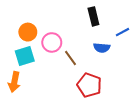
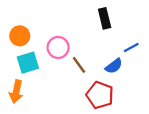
orange circle: (28, 32) -> (20, 36), moved
blue line: (123, 32) -> (131, 47), moved
blue semicircle: (102, 48) -> (114, 66), moved, turned -42

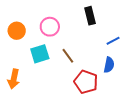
pink circle: (58, 47) -> (50, 27), moved
cyan square: (28, 63) -> (40, 54), moved
blue semicircle: (114, 66) -> (109, 65), moved, turned -42

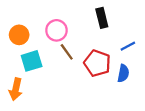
cyan square: (40, 54) -> (32, 61), moved
brown line: (68, 56) -> (67, 52), moved
red pentagon: (86, 82) -> (97, 63), moved

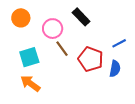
black rectangle: (102, 18) -> (81, 17), moved, turned -30
orange circle: (19, 35) -> (21, 18), moved
orange arrow: (16, 89) -> (30, 83), moved, turned 114

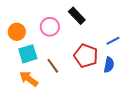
orange circle: (21, 18) -> (17, 32), moved
brown line: (62, 49) -> (53, 66), moved

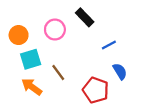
blue line: (113, 41) -> (109, 45), moved
red pentagon: (86, 56) -> (96, 90), moved
blue semicircle: (109, 65) -> (120, 71), turned -42

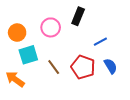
black rectangle: (85, 17) -> (78, 16), turned 66
orange arrow: (32, 87) -> (15, 79), moved
red pentagon: (96, 90) -> (83, 67), moved

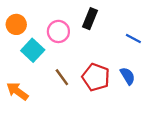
orange circle: (17, 33) -> (16, 24), moved
blue line: (100, 42) -> (133, 39), moved, turned 56
cyan square: (28, 55) -> (33, 50), moved, turned -30

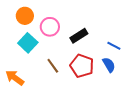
black rectangle: (90, 19) -> (79, 36), moved, turned 36
orange circle: (16, 24) -> (25, 16), moved
blue line: (133, 39) -> (114, 46), moved

